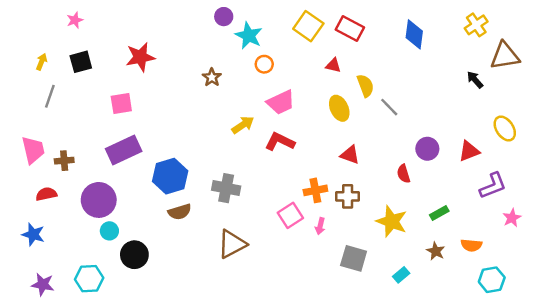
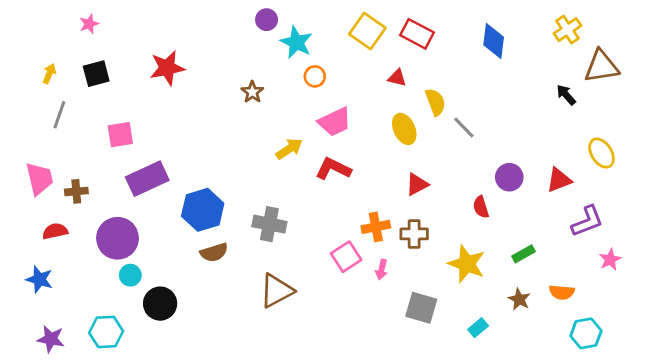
pink square: (121, 103) -> (120, 135), moved
red triangle: (350, 155) -> (417, 184), turned -48

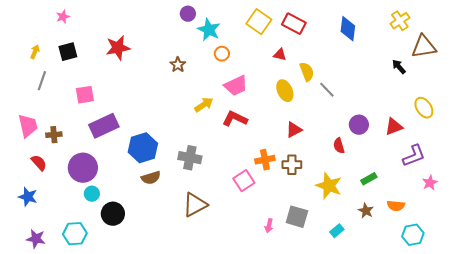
red semicircle: (55, 231) -> (39, 163), turned 60
pink arrow: (382, 269) -> (269, 226), moved

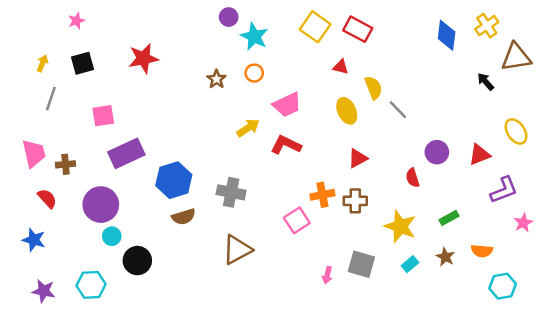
blue diamond: (348, 29) -> (447, 35), moved
orange circle: (222, 54) -> (254, 73), moved
cyan rectangle: (337, 231) -> (410, 264), moved

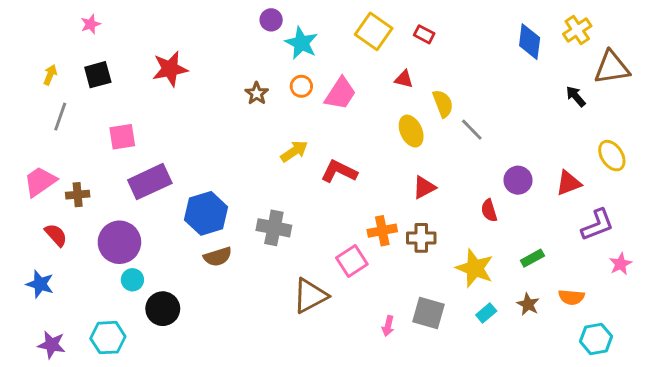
red rectangle: (358, 29) -> (424, 34), size x0.6
pink trapezoid: (287, 105) -> (340, 94), moved, turned -32
pink trapezoid: (34, 153) -> (40, 182), turned -112
brown triangle: (237, 250) -> (310, 296), moved

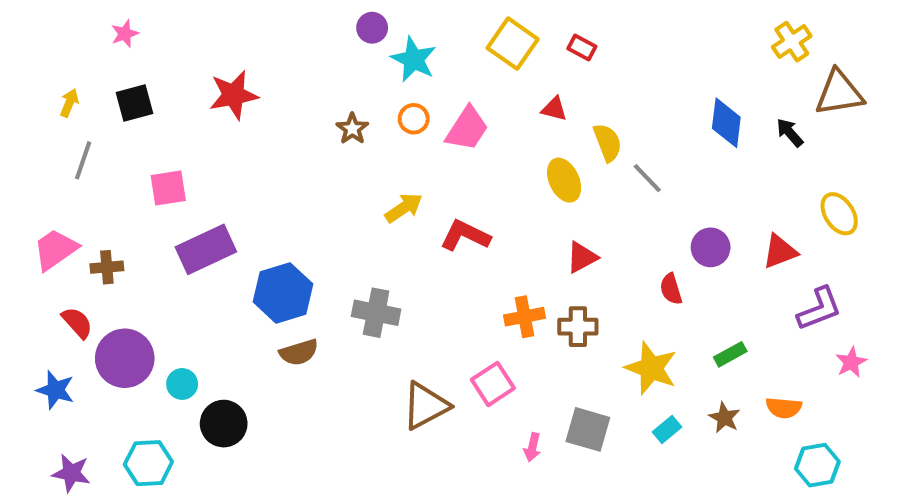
blue diamond: (530, 42) -> (726, 123), moved
purple circle: (119, 242) -> (125, 358), moved
pink square: (352, 261) -> (493, 384), moved

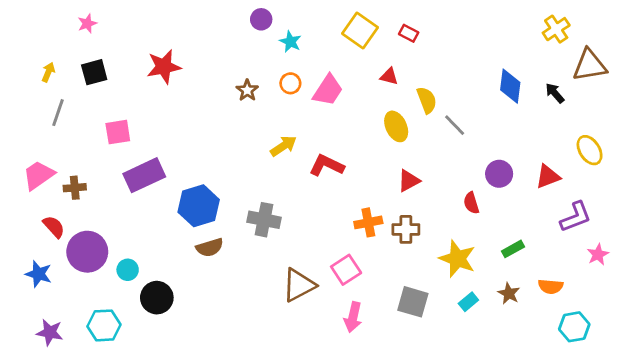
cyan star: (414, 59) -> (290, 42), size x0.7
pink arrow: (532, 447) -> (353, 317), moved, size x1.5

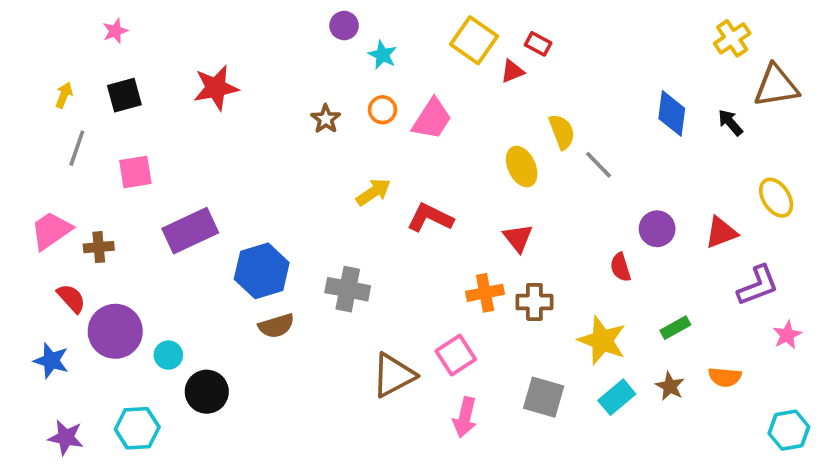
red triangle: (389, 76) -> (512, 71), moved, turned -36
pink square: (118, 132) -> (135, 172), moved
red triangle: (409, 181) -> (518, 238), moved, turned -40
cyan rectangle: (468, 302) -> (617, 397), size x1.4
cyan hexagon: (574, 327) -> (789, 430), moved

